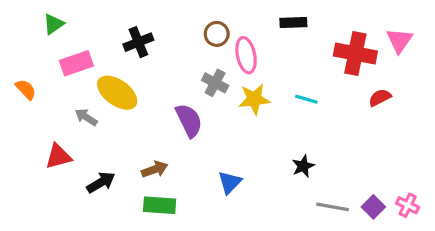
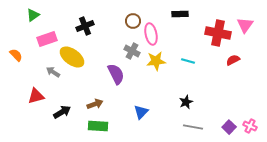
gray line: (333, 207) -> (193, 127), moved

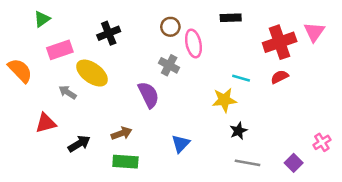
red cross: (218, 33) -> (280, 42), turned -30
orange semicircle: (16, 55) -> (20, 70), size x1.5
red semicircle: (233, 60) -> (280, 77), moved
yellow star: (156, 61) -> (224, 100), moved
pink cross: (250, 126) -> (322, 142), moved, turned 32

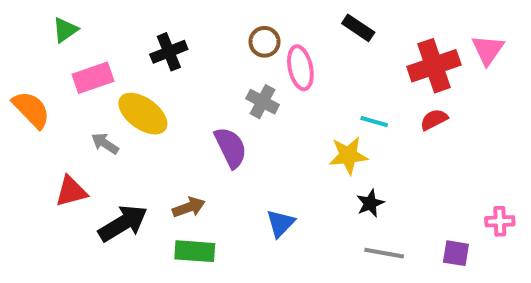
black rectangle: (231, 18) -> (358, 28), turned 36
pink cross: (322, 142) -> (500, 221), turned 30
black arrow: (79, 144) -> (123, 223), size x1.4
purple square: (294, 163) -> (456, 253), turned -36

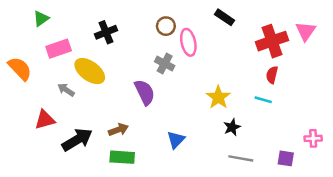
red semicircle: (434, 120) -> (272, 75), turned -49
cyan line: (374, 122) -> (263, 100), moved
yellow star: (348, 155) -> (218, 97), turned -30

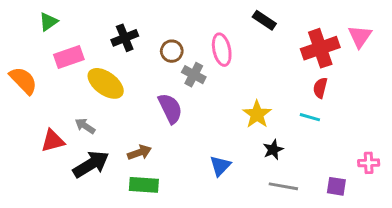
brown circle: (166, 26) -> (172, 51), moved
gray arrow: (66, 90) -> (85, 126), moved
blue triangle: (176, 140) -> (220, 166), moved

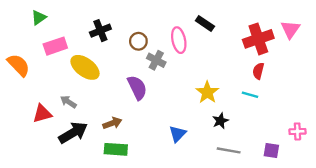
black rectangle: (264, 20) -> (205, 23), moved

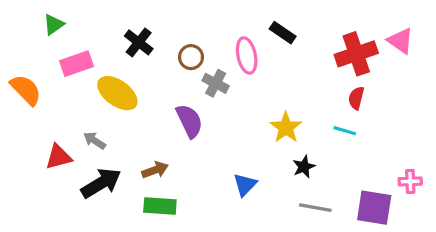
pink triangle: (290, 29) -> (400, 41), turned -30
black cross: (100, 31) -> (139, 42), turned -30
purple square: (271, 150) -> (374, 208), size x1.6

